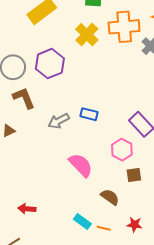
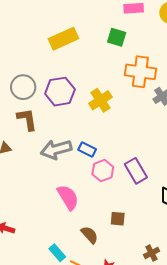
yellow cross: (87, 35) -> (100, 100), moved
gray arrow: (59, 121) -> (56, 149), size x1.4
pink hexagon: (122, 150) -> (103, 171), moved

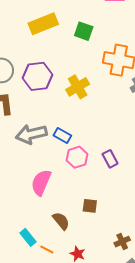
green square: (117, 37) -> (84, 31), moved
purple rectangle: (136, 171) -> (110, 159), size x0.7
pink semicircle: (68, 197) -> (41, 182), turned -128

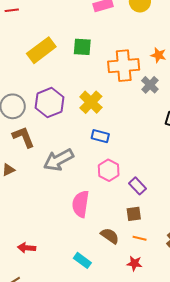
blue rectangle: (62, 135) -> (100, 136), moved
purple rectangle: (110, 159) -> (137, 186), moved
orange line: (47, 249) -> (140, 238), moved

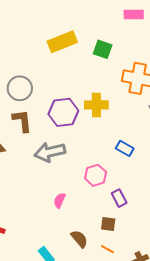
yellow cross: (91, 102) -> (96, 105), turned 30
purple hexagon: (49, 103) -> (63, 112), moved
blue rectangle: (100, 136) -> (125, 148), moved
pink semicircle: (81, 204) -> (60, 200), size x0.6

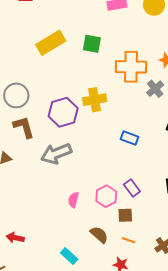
pink hexagon: (96, 175) -> (106, 196), moved

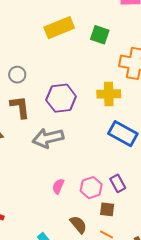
gray circle: (16, 95) -> (17, 75), size x0.7
yellow cross: (95, 100) -> (109, 94), moved
blue rectangle: (129, 138) -> (123, 134), size x1.6

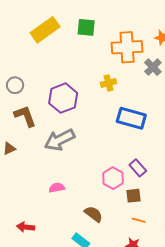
yellow cross: (109, 94) -> (109, 83), size x0.7
pink semicircle: (58, 186) -> (57, 188), moved, turned 70
brown semicircle: (78, 225) -> (94, 214), moved

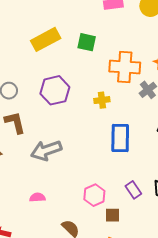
purple hexagon: (63, 98) -> (55, 90), moved
blue rectangle: (131, 118) -> (120, 138), turned 68
purple rectangle: (138, 168) -> (133, 190), moved

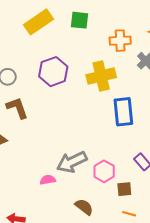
orange cross: (125, 67) -> (120, 41), size x0.7
yellow cross: (102, 100) -> (101, 76), size x1.8
gray arrow: (46, 150) -> (72, 162), moved

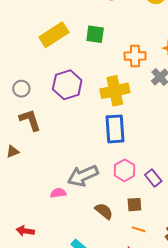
blue rectangle: (123, 112) -> (115, 129), moved
pink hexagon: (104, 171) -> (125, 170), moved
brown semicircle: (84, 207) -> (104, 211), moved

